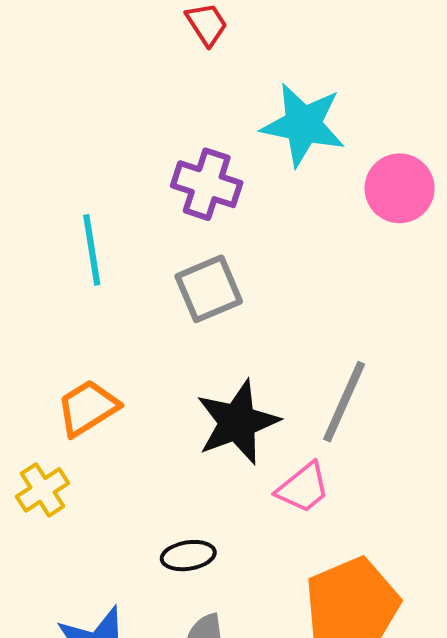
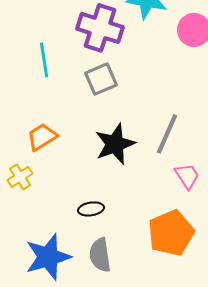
purple cross: (207, 184) -> (100, 28), size x1.4
pink trapezoid: (303, 488) -> (187, 176), moved, turned -84

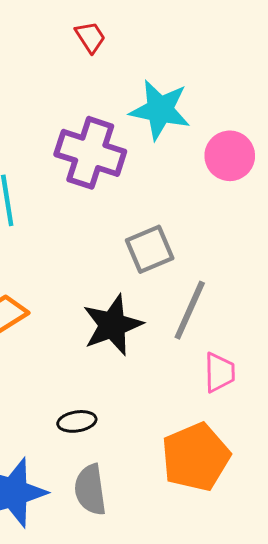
gray square: (101, 79) -> (150, 249), moved
pink trapezoid: (187, 176) -> (219, 372), turned 32

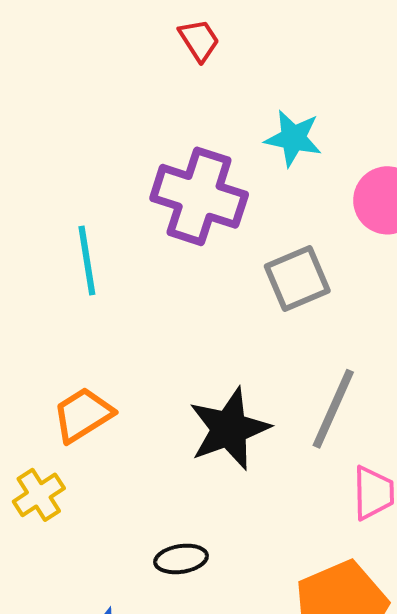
cyan star: (160, 110) -> (293, 138), size x0.7
gray square: (150, 249) -> (297, 278), moved

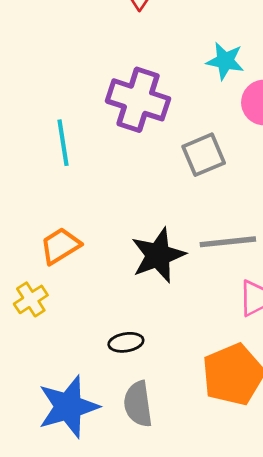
cyan star: (293, 138) -> (225, 61), moved
gray line: (333, 409) -> (228, 242), turned 60

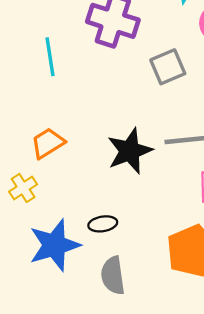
blue star: (68, 407) -> (54, 245), moved

